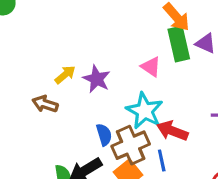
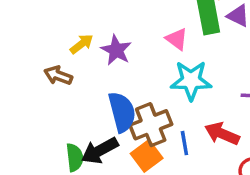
cyan star: (145, 111) -> (191, 80), moved, turned -30
red arrow: (172, 131) -> (222, 134), moved
blue semicircle: (104, 135) -> (122, 112), size x1.6

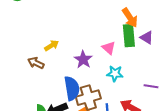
purple star: (116, 50) -> (83, 59), moved
cyan star: (191, 80) -> (115, 74), size x0.7

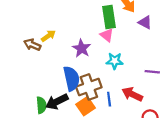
green rectangle: (129, 36) -> (109, 17), moved
brown arrow: (36, 63) -> (32, 45), moved

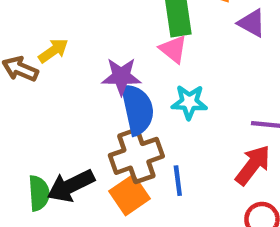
purple star: (82, 48) -> (121, 76), turned -30
blue semicircle: (71, 78) -> (137, 109), moved
red arrow: (132, 94) -> (253, 165), moved, turned 102

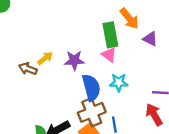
purple star: (121, 76) -> (74, 60), moved
red arrow: (253, 165) -> (154, 115), turned -65

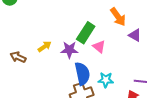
green rectangle: (110, 35) -> (86, 33), moved, turned 40
brown arrow: (28, 69) -> (18, 57), moved
cyan star: (119, 82) -> (106, 80), moved

